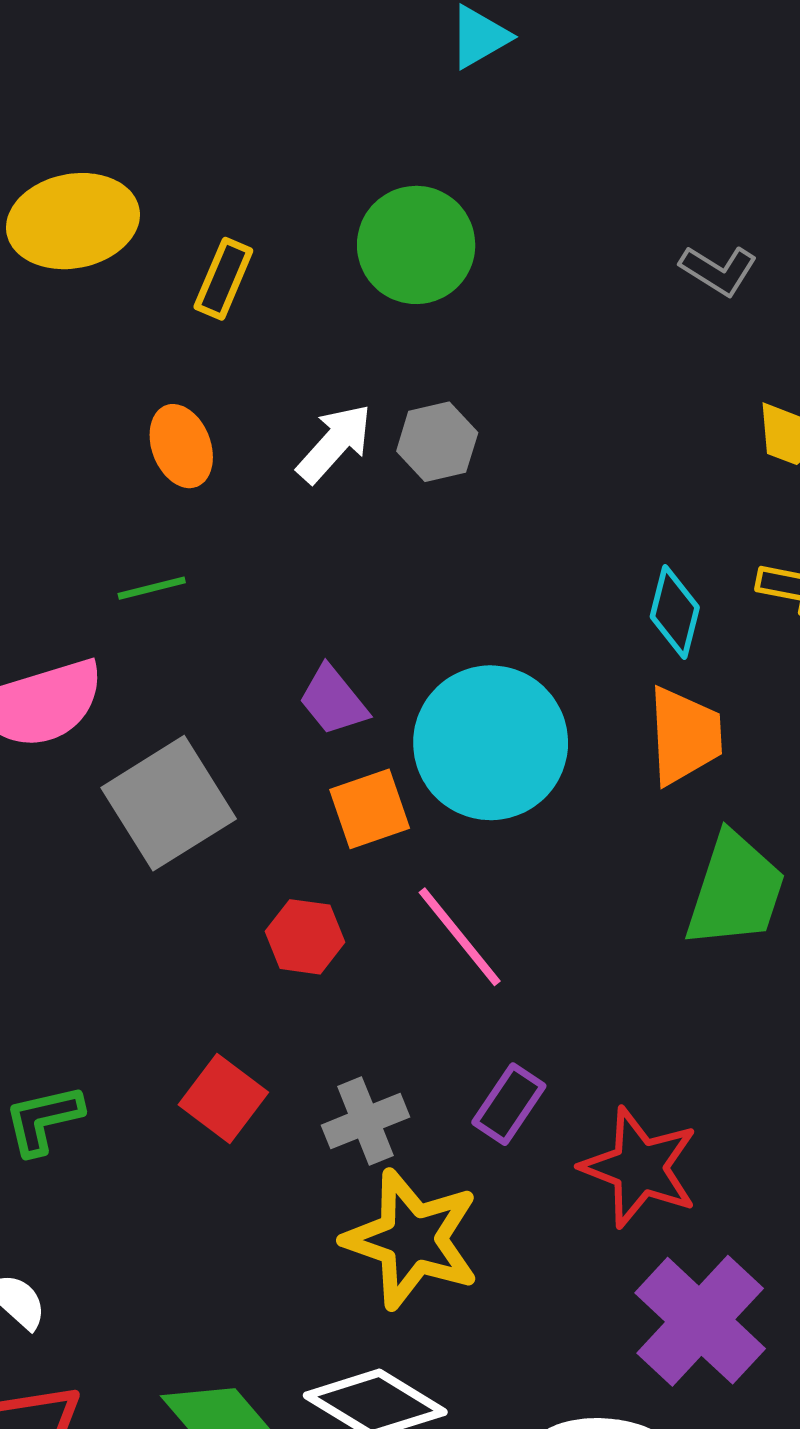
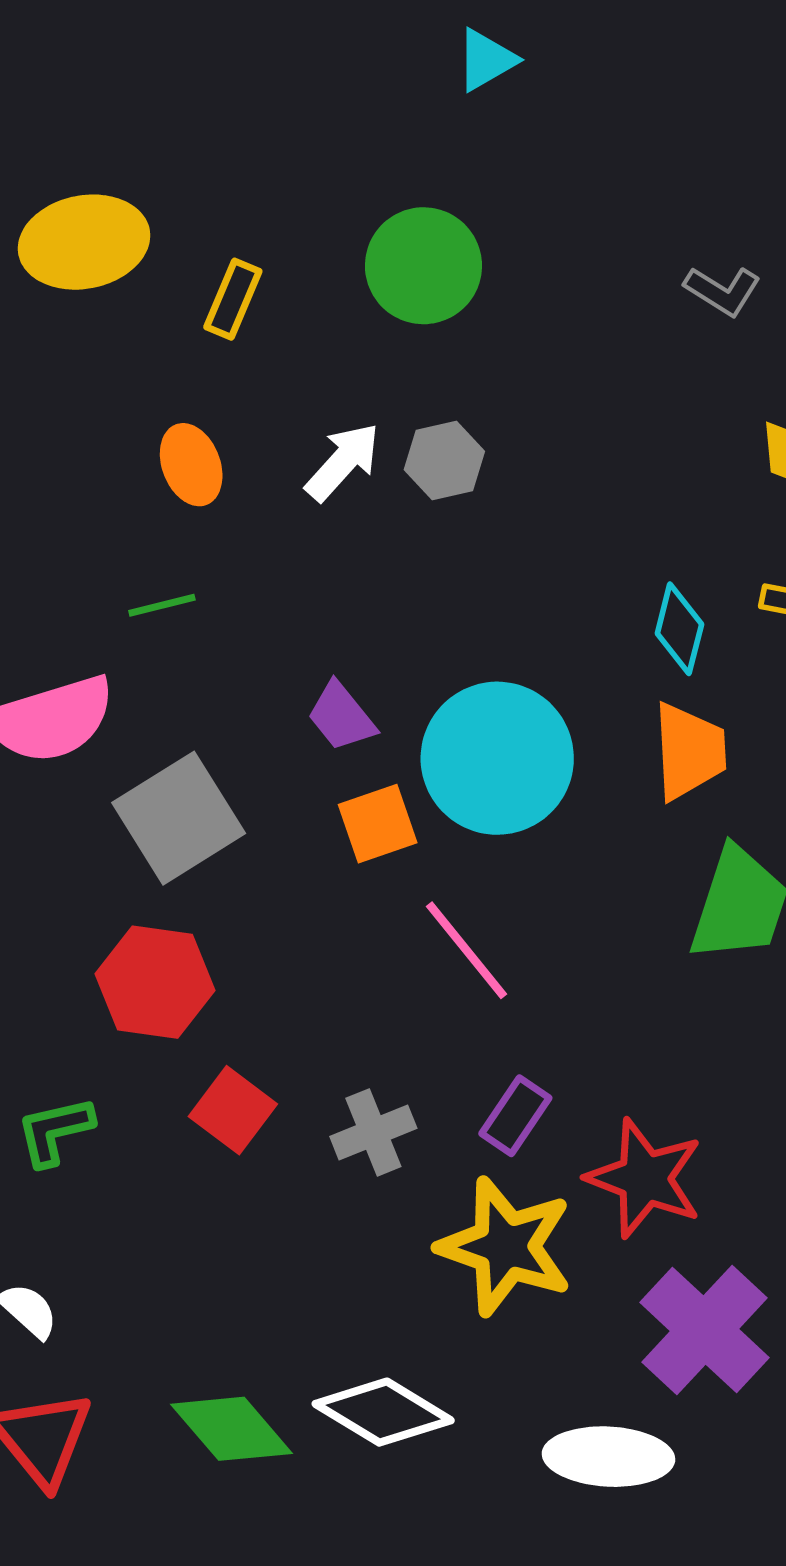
red hexagon: (305, 937) -> (155, 982), moved, size x1.5
yellow star: (412, 1239) -> (506, 1247), moved

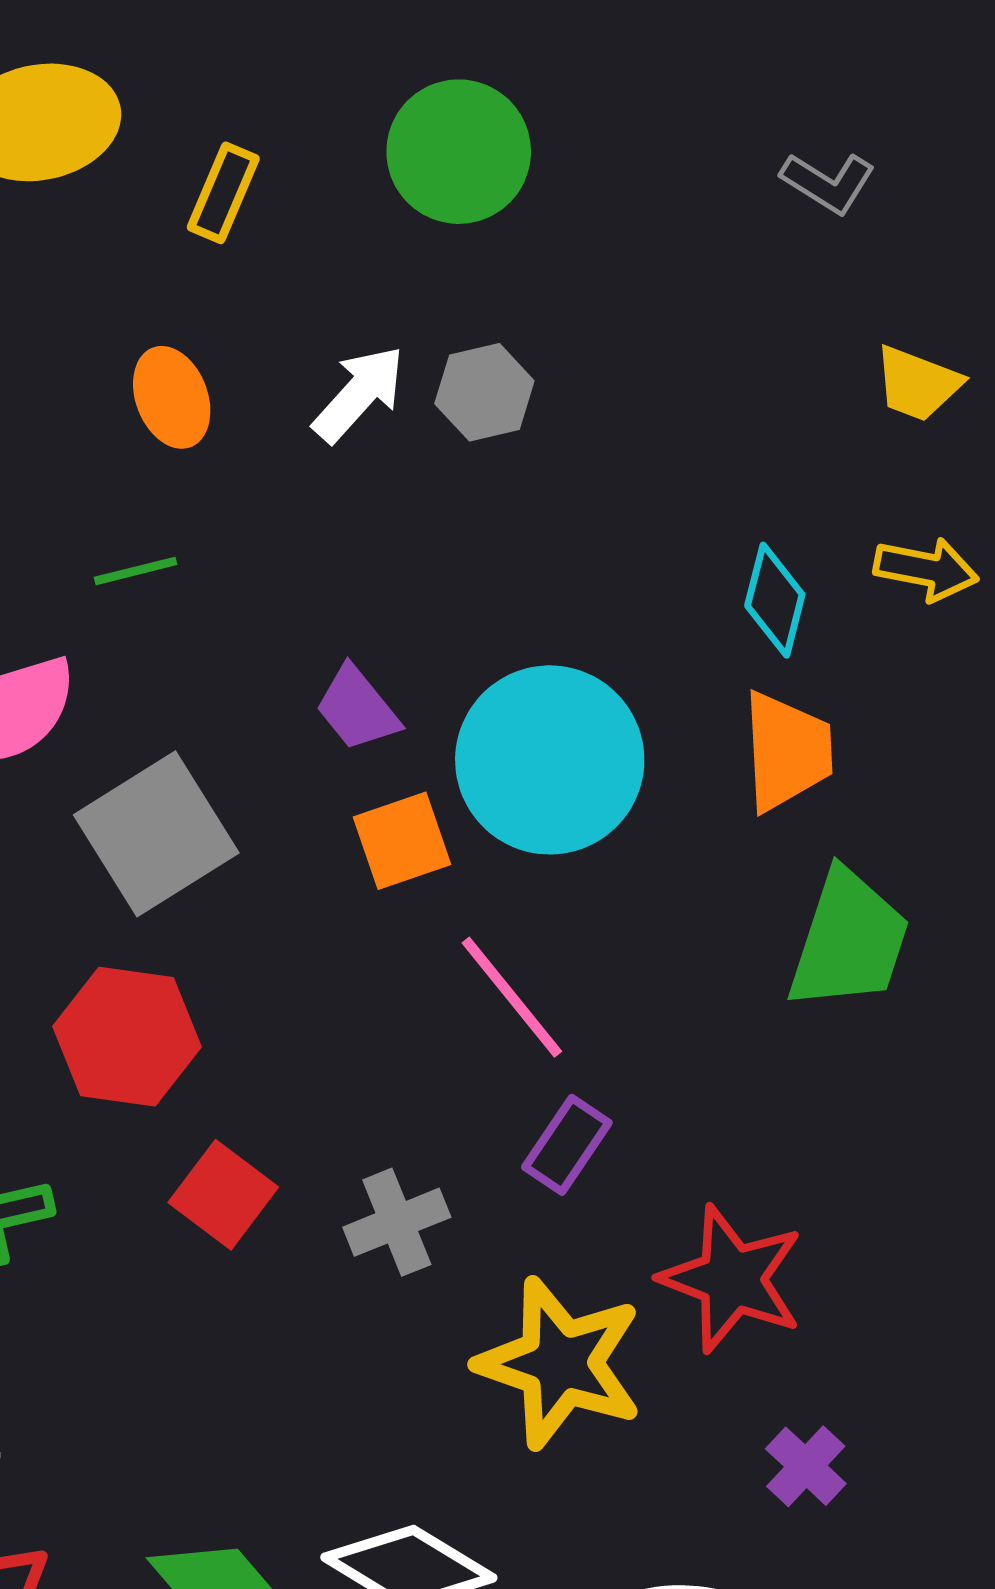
purple rectangle: (515, 1116) -> (567, 1145), moved
purple cross: (704, 1330) -> (806, 1466), size x0.5

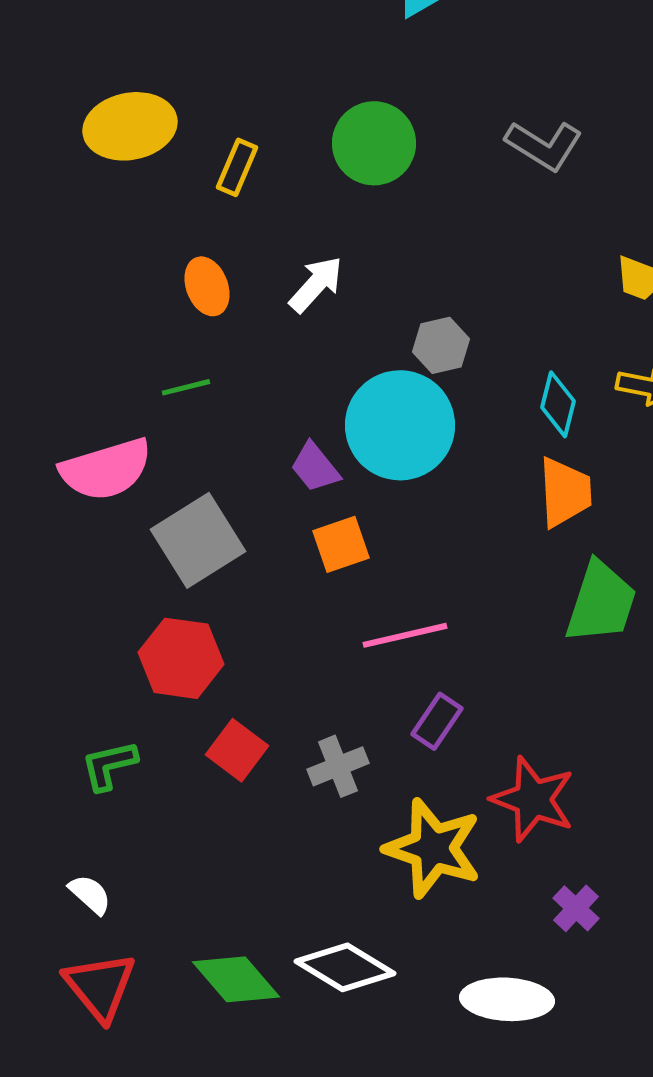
gray L-shape: (828, 183) -> (544, 145), moved, size x1.4
gray hexagon: (484, 392) -> (441, 345), moved
cyan circle: (550, 760) -> (400, 425), moved
pink line: (512, 997) -> (405, 635), turned -64

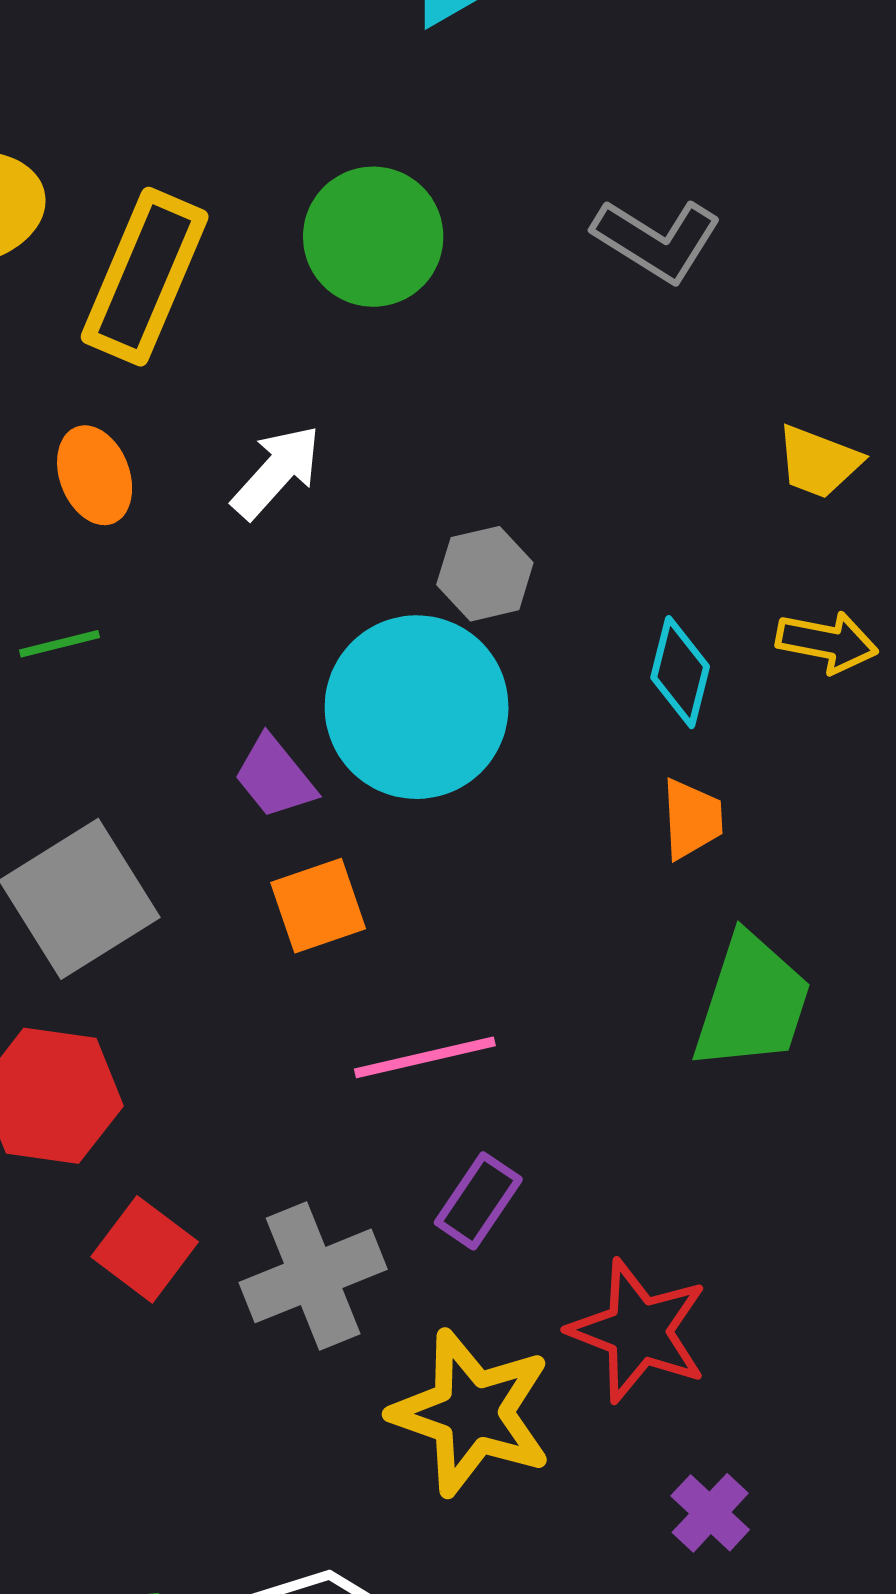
yellow rectangle: (237, 167) -> (145, 277), size x1.8
orange trapezoid: (565, 492) -> (692, 819), size x0.7
gray cross: (338, 766) -> (313, 1276), size x1.4

